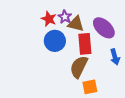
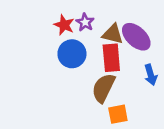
brown triangle: (76, 24) -> (113, 34), moved

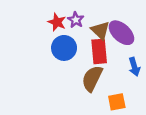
brown triangle: (113, 34) -> (100, 30), turned 30
orange square: (118, 114) -> (117, 102), moved

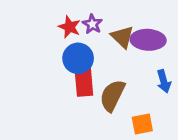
purple ellipse: (121, 33) -> (148, 40), turned -40
red rectangle: (99, 51) -> (84, 81), moved

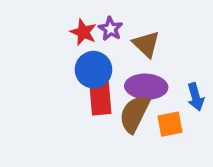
purple ellipse: (148, 40) -> (146, 87), moved
orange square: (142, 124) -> (170, 124), moved

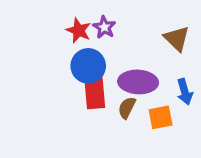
brown triangle: (146, 44) -> (177, 39), moved
brown semicircle: (134, 114) -> (127, 108), size x0.6

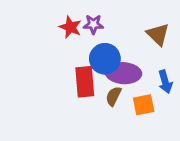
purple star: (104, 27) -> (93, 24), turned -30
blue circle: (88, 66) -> (105, 59), moved

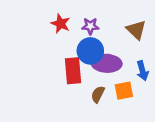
purple star: (93, 24) -> (90, 26), moved
brown semicircle: (113, 96) -> (98, 94), moved

